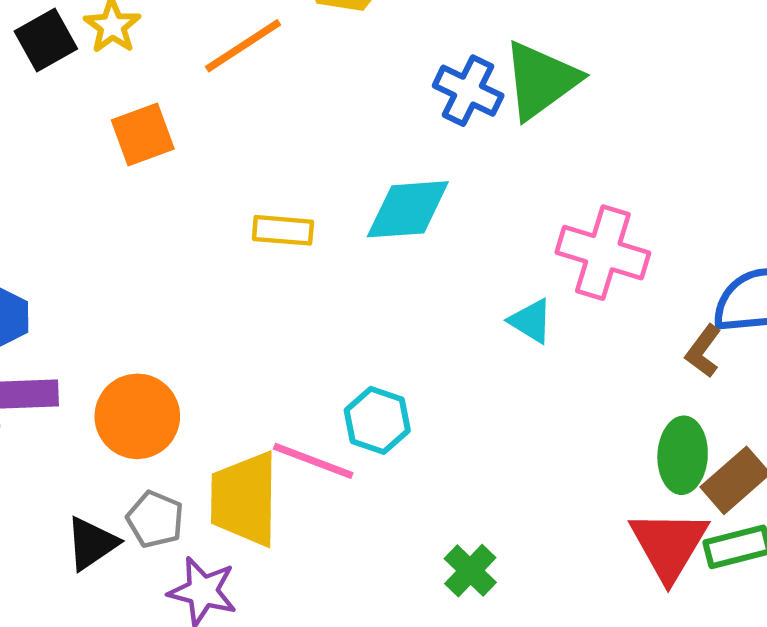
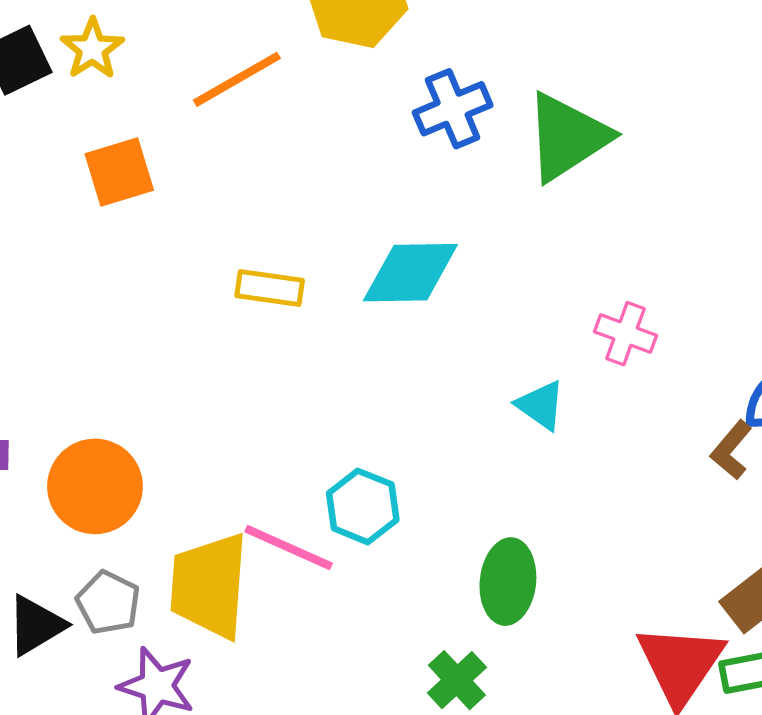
blue cross: (468, 91) -> (453, 109), moved, turned 38
pink cross: (603, 253) -> (625, 334), size x0.6
green ellipse: (683, 455) -> (508, 582), moved

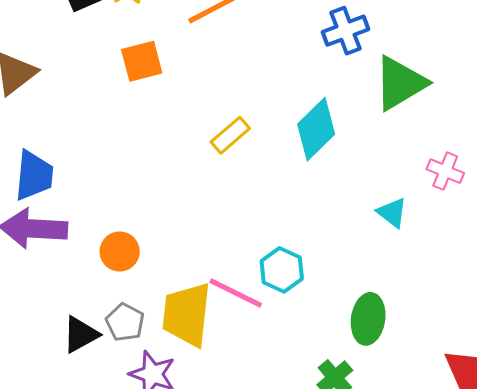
green triangle: (567, 137) -> (400, 83), moved
cyan diamond: (410, 273) -> (316, 129), turned -46
yellow rectangle: (270, 288) -> (230, 135), turned -51
orange circle: (95, 486) -> (120, 252), size x0.7

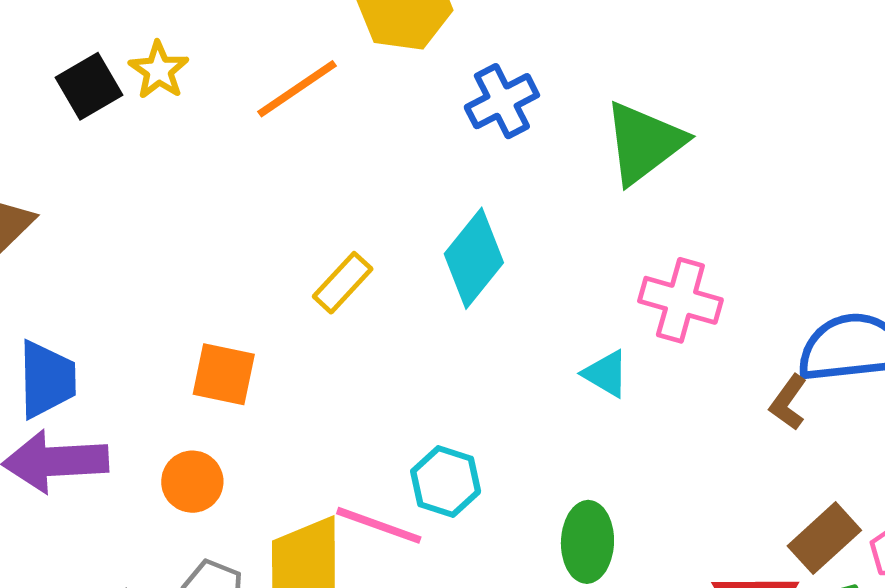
orange square: (142, 61) -> (224, 374), moved, turned 33
green triangle: (400, 83) -> (644, 143), moved
pink cross: (445, 171) -> (680, 300), size x1.4

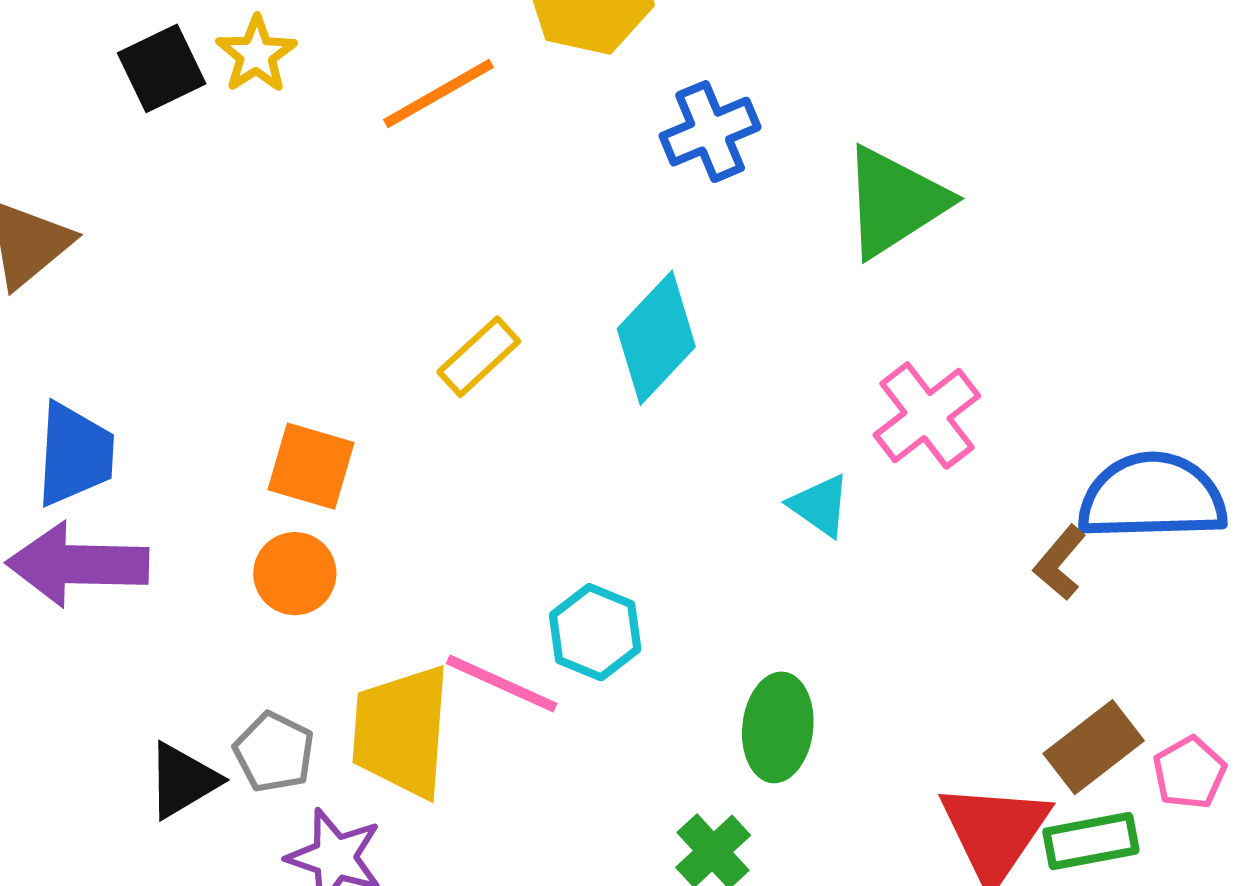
pink cross: (680, 300) -> (927, 415), turned 32
orange circle: (192, 482) -> (295, 574), moved

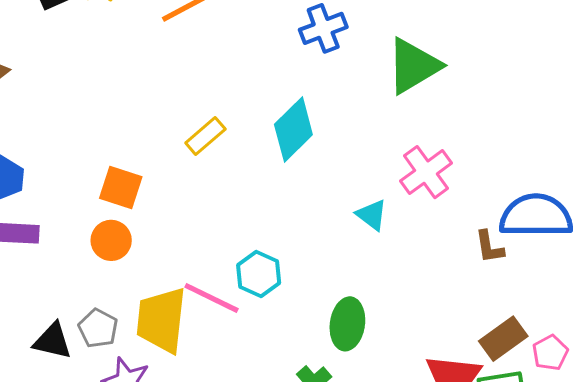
brown L-shape: (1060, 563) -> (489, 247), turned -51
black triangle: (183, 780) -> (53, 341), turned 42

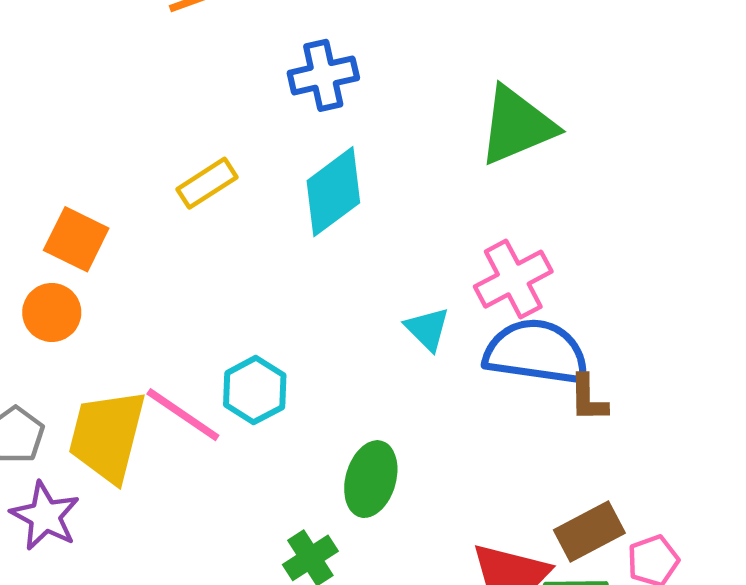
blue cross: (323, 28) -> (323, 75), moved
blue semicircle: (536, 216) -> (536, 352), moved

